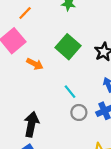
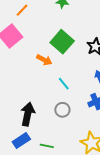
orange arrow: (35, 64) -> (44, 60), moved
gray circle: (79, 112) -> (62, 110), moved

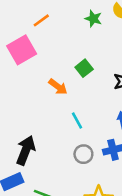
green square: (62, 42) -> (84, 68), size x0.6
gray circle: (62, 110) -> (83, 154), moved

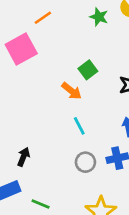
orange arrow: (58, 87) -> (72, 91), moved
black arrow: (26, 150) -> (23, 157), size x0.6

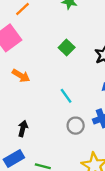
orange arrow: (72, 91) -> (21, 76), moved

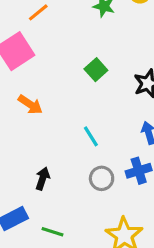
black arrow: (23, 129) -> (43, 179), moved

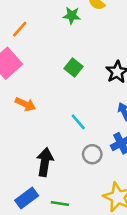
black arrow: (43, 179) -> (45, 162), size x1.5

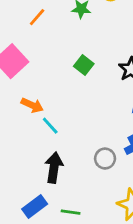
orange line: (20, 29) -> (37, 17), moved
cyan line: (78, 122) -> (50, 126), moved

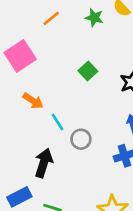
cyan line: (50, 126) -> (58, 122), moved
gray circle: (105, 159) -> (81, 139), moved

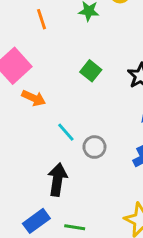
orange line: (51, 18) -> (42, 19), turned -60
orange arrow: (33, 101) -> (34, 98), moved

